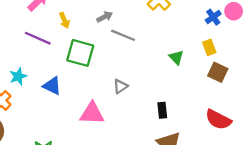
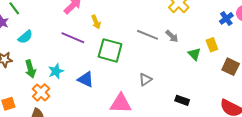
gray arrow: (105, 17) -> (172, 36), moved, turned 72
yellow rectangle: (209, 47) -> (212, 45), moved
black rectangle: (162, 110) -> (182, 100), turned -64

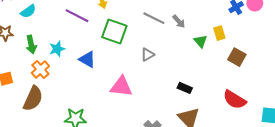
gray triangle: (145, 79) -> (148, 54), moved

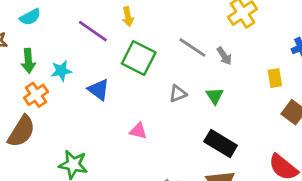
green triangle: (201, 41) -> (215, 96), moved
pink triangle: (121, 87) -> (138, 131), size x0.6
black rectangle: (185, 88) -> (221, 143), size x1.6

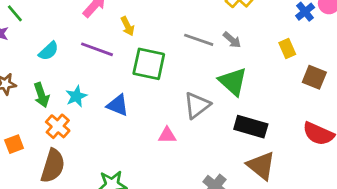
cyan semicircle: (30, 17) -> (49, 51), moved
gray triangle: (178, 94) -> (197, 105), moved, size x1.5
green triangle: (215, 96) -> (233, 82), size x1.6

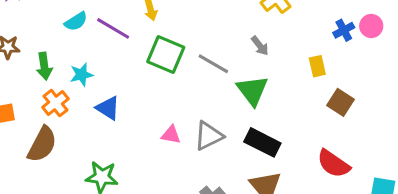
gray line: (199, 40) -> (213, 64), moved
cyan semicircle: (49, 51) -> (76, 21), moved
blue triangle: (118, 105) -> (108, 108), moved
gray triangle: (197, 105) -> (209, 136), moved

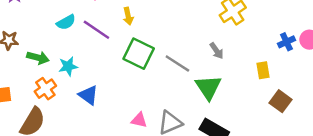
green arrow: (44, 66) -> (38, 58), turned -70

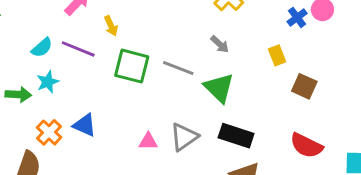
cyan star: (68, 66) -> (48, 82), moved
orange cross: (45, 89) -> (49, 132), moved

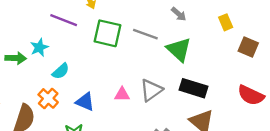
cyan semicircle: (42, 48) -> (61, 71), moved
blue triangle: (85, 125) -> (85, 102), moved
orange cross: (49, 132) -> (48, 98), moved

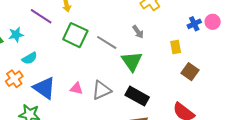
blue triangle: (85, 102) -> (44, 88), size x1.4

